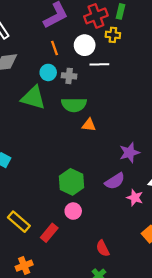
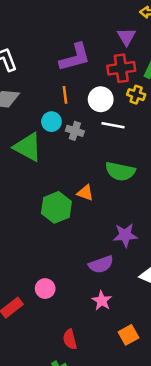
green semicircle: (74, 105) -> (120, 171), moved
green hexagon: (72, 182) -> (56, 207), moved
pink star: (135, 198) -> (102, 301), moved

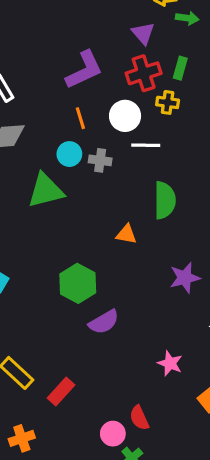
green triangle: (28, 147) -> (46, 190), turned -32
green semicircle: (120, 171) -> (165, 200), turned -92
green hexagon: (56, 207) -> (78, 283), moved
purple semicircle: (101, 264) -> (104, 322), moved
pink circle: (45, 289) -> (113, 434), moved

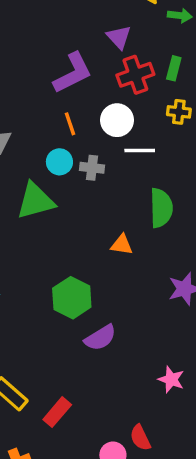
purple triangle: (143, 33) -> (119, 37), moved
yellow cross: (168, 102) -> (179, 112), moved

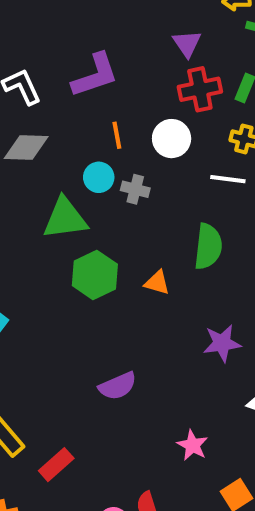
purple L-shape: (73, 73) -> (95, 75), moved
white line: (140, 150) -> (228, 179), moved
green hexagon: (72, 298) -> (95, 275), moved

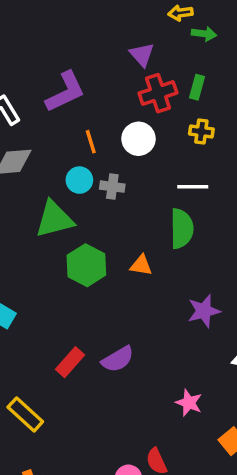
white line: (228, 179) -> (193, 187), moved
red rectangle: (56, 465) -> (70, 362), moved

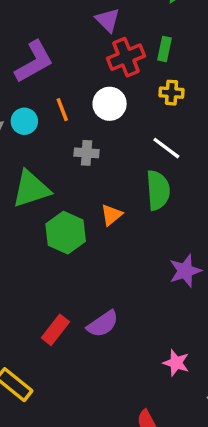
cyan circle: (79, 180) -> (24, 121), moved
white line: (193, 187) -> (166, 148), turned 40
orange triangle: (141, 265) -> (111, 215), moved, turned -45

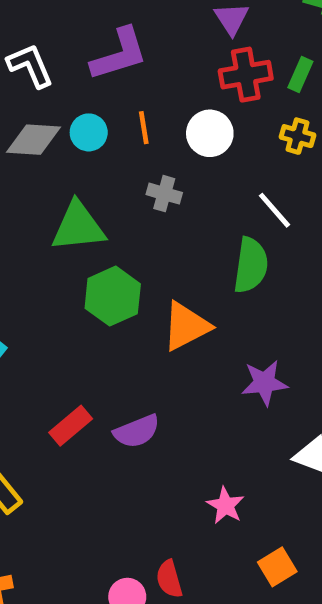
orange triangle: (111, 215) -> (186, 326), moved, size x1.6

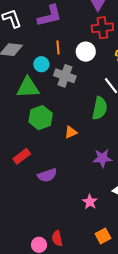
cyan circle: (89, 132) -> (41, 64), moved
gray cross: (164, 194) -> (65, 76), size x1.5
orange triangle: (186, 326) -> (71, 132), size x0.6
red rectangle: (71, 426) -> (22, 156), moved
pink star: (225, 505) -> (90, 202), moved

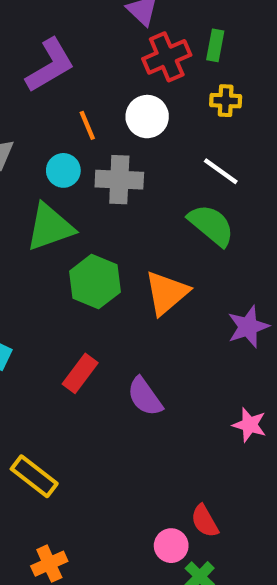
green semicircle: (100, 108) -> (211, 225), turned -45
orange triangle: (71, 132) -> (167, 293), size x1.6
purple semicircle: (47, 175) -> (145, 397), turned 90

